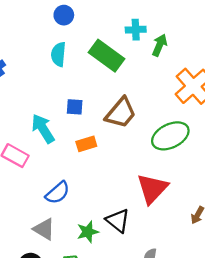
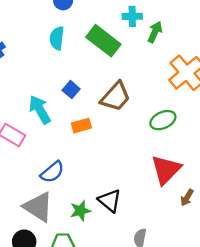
blue square: (75, 107) -> (71, 90), turned 35
green ellipse: (170, 136) -> (163, 120), size x0.7
red triangle: (152, 189) -> (166, 170), moved
gray triangle: (44, 229) -> (38, 207), size x1.4

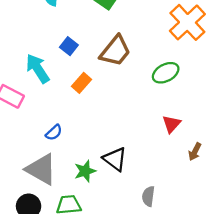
orange rectangle: (81, 126) -> (81, 83), turned -30
red triangle: (166, 170) -> (172, 124), size x0.6
blue semicircle: (52, 172) -> (54, 133), size x0.7

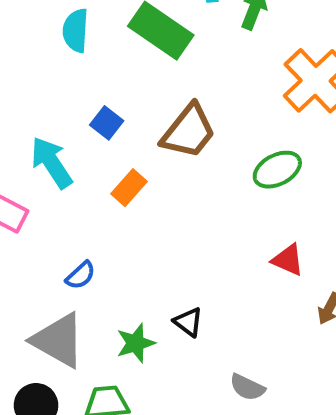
red triangle: (172, 124) -> (288, 260), turned -48
black triangle: (115, 159) -> (188, 322), size x0.7
gray semicircle: (148, 196) -> (247, 387), turned -72

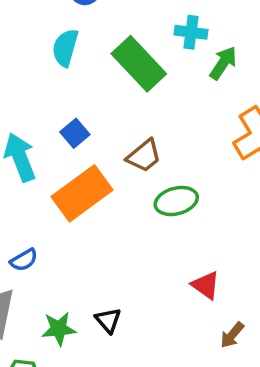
brown trapezoid: (189, 131) -> (144, 156), size x0.7
green ellipse: (277, 170) -> (176, 201), moved
orange rectangle: (129, 188) -> (82, 193), size x1.8

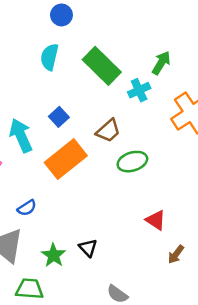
cyan cross: (191, 32) -> (139, 90), moved, turned -30
green star: (59, 329) -> (53, 255), turned -30

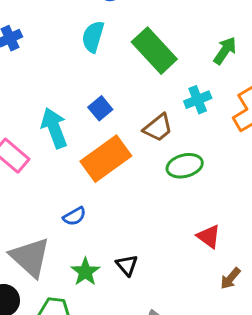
cyan cross: (139, 90) -> (198, 100), moved
blue semicircle: (27, 208) -> (74, 216), moved

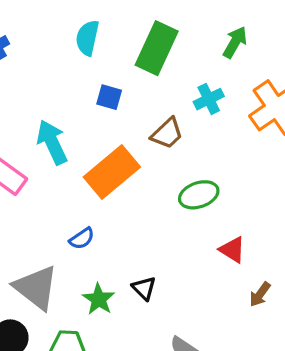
green rectangle: (154, 51) -> (157, 48), turned 72
blue square: (100, 108) -> (109, 97), moved, turned -30
green ellipse: (185, 166) -> (199, 195), moved

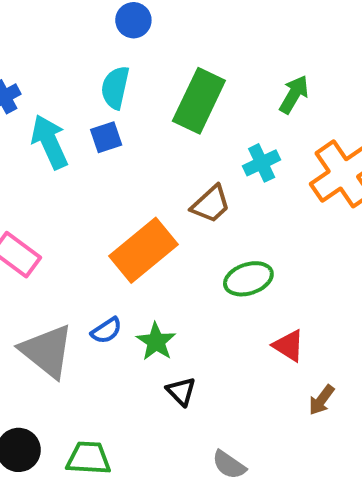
blue square: (109, 97) -> (106, 137), moved, turned -35
cyan arrow: (52, 142) -> (50, 142), moved
gray triangle: (36, 288) -> (47, 351), moved
green star: (99, 299) -> (156, 342), moved

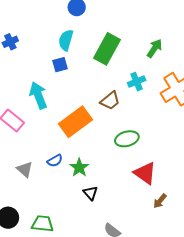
cyan arrow: (50, 142) -> (38, 95), moved
red triangle: (289, 346) -> (145, 173), size x1.4
gray triangle: (47, 351) -> (25, 169), size x0.6

